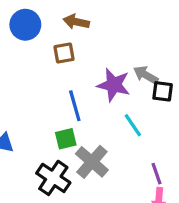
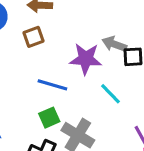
blue line: (75, 106) -> (52, 85), turned -48

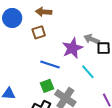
purple star: (86, 59) -> (72, 48), turned -30

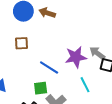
brown arrow: (44, 12) -> (47, 13), moved
brown square: (39, 32) -> (21, 43), moved

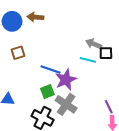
purple star: (76, 57) -> (66, 80), moved
cyan line: (85, 85) -> (88, 60), moved, turned -35

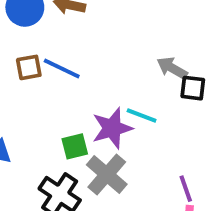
cyan line: (88, 60) -> (142, 116), moved
blue line: (51, 70) -> (62, 68), moved

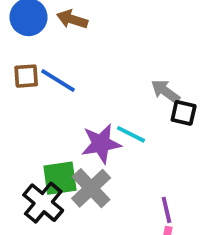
green square: (75, 146) -> (60, 178), moved, size x1.4

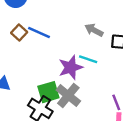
brown square: (26, 76) -> (19, 32), turned -35
gray arrow: (165, 91) -> (94, 30), moved

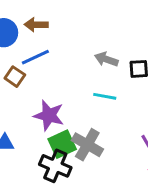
blue line: (39, 32) -> (35, 57), moved, turned -40
purple star: (71, 67) -> (49, 115), moved, turned -30

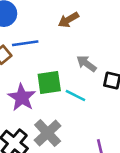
brown arrow: (36, 25) -> (68, 20), moved, turned -48
green square: (62, 144) -> (49, 83), moved

